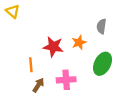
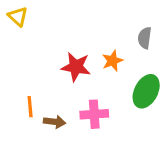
orange line: (31, 65) -> (30, 107), moved
brown arrow: (38, 85) -> (55, 122), turned 64

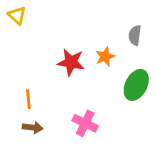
pink cross: (94, 114) -> (85, 123), moved, turned 30
brown arrow: (55, 122) -> (33, 128), moved

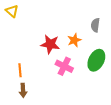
pink cross: (85, 123) -> (64, 66), moved
brown arrow: (33, 128) -> (23, 90), turned 80

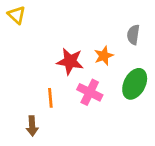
orange line: (20, 70) -> (50, 98), moved

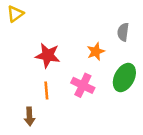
yellow triangle: (17, 15) -> (15, 14), turned 42
red star: (70, 61) -> (48, 55), moved

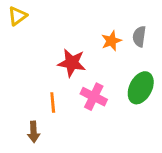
orange star: (96, 52) -> (111, 41), moved
red star: (48, 55) -> (72, 63), moved

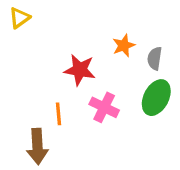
gray semicircle: (139, 36) -> (155, 58), moved
brown arrow: (34, 132) -> (37, 146), size x1.5

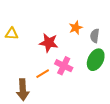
yellow triangle: (19, 18) -> (12, 34), moved, turned 40
orange line: (59, 114) -> (43, 74), moved, turned 64

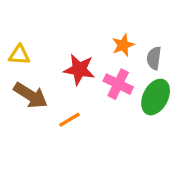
pink cross: (64, 66) -> (118, 84), moved
brown arrow: (23, 90) -> (31, 95), moved, turned -55

